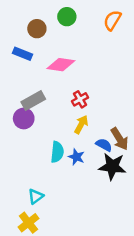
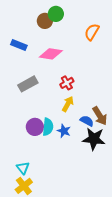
orange semicircle: (112, 20) -> (92, 32), moved
brown circle: (37, 29) -> (45, 21), moved
purple circle: (24, 118) -> (35, 127), moved
cyan triangle: (36, 196) -> (23, 168), moved, turned -32

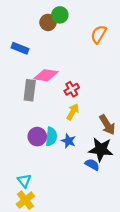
pink diamond: (51, 54) -> (46, 75), moved
gray rectangle: (28, 84) -> (30, 90), turned -54
blue semicircle: (87, 121) -> (92, 165), moved

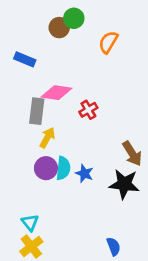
orange semicircle: (99, 34) -> (108, 42), moved
yellow arrow: (73, 112) -> (47, 138), moved
blue semicircle: (92, 165) -> (114, 246), moved, turned 40

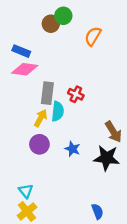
pink diamond: (57, 93) -> (25, 69), moved
red cross: (88, 110) -> (76, 94), turned -35
gray rectangle: (37, 111) -> (47, 93), moved
cyan semicircle: (63, 168) -> (58, 111), moved

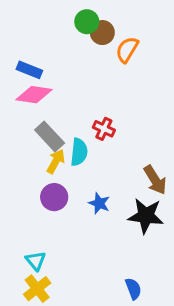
brown circle: (51, 24) -> (102, 33), moved
gray rectangle: (47, 93) -> (50, 137), moved, turned -50

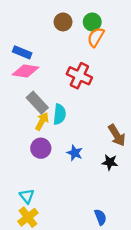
green circle: (87, 22) -> (92, 22), moved
brown circle: (102, 33) -> (63, 22), moved
red cross: (104, 129) -> (79, 76), moved, size x1.5
black star: (146, 216) -> (110, 162), size x0.6

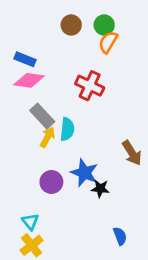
purple circle: (41, 148) -> (51, 182), moved
blue star: (75, 153) -> (84, 173), size x1.5
black star: (110, 162) -> (100, 189), moved
blue semicircle: (100, 217) -> (120, 236), moved

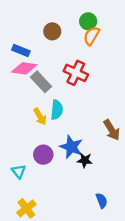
brown circle: (71, 25) -> (52, 31), moved
gray rectangle: (42, 116) -> (41, 82), moved
yellow arrow: (47, 137) -> (40, 117), turned 120
cyan triangle: (30, 222) -> (19, 171), moved

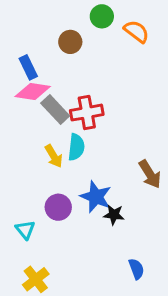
green circle: (88, 21) -> (102, 16), moved
orange semicircle: (91, 36) -> (136, 31), moved, turned 96
blue rectangle: (21, 50) -> (28, 67), turned 42
red cross: (76, 73) -> (87, 113), moved, turned -35

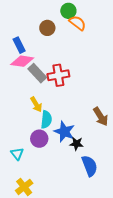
orange semicircle: (136, 31) -> (77, 23), moved
cyan semicircle: (76, 147) -> (46, 120), moved
blue semicircle: (136, 269) -> (90, 166), moved, size x1.5

